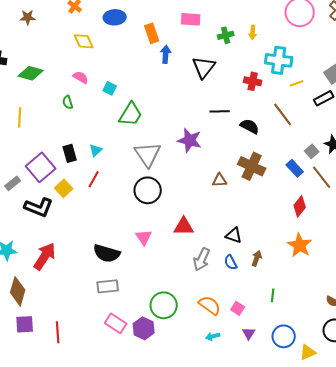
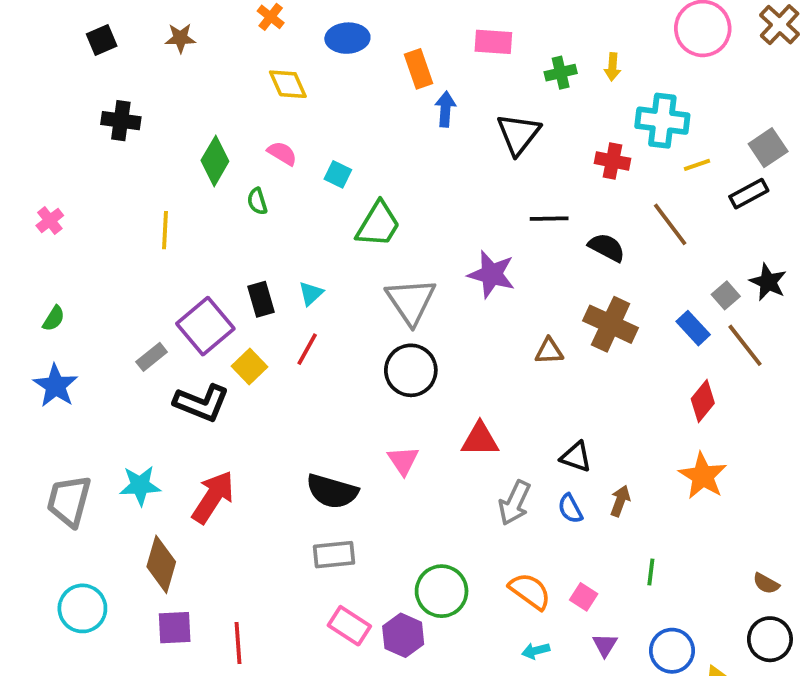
green diamond: (31, 73) -> (215, 161), moved, turned -75

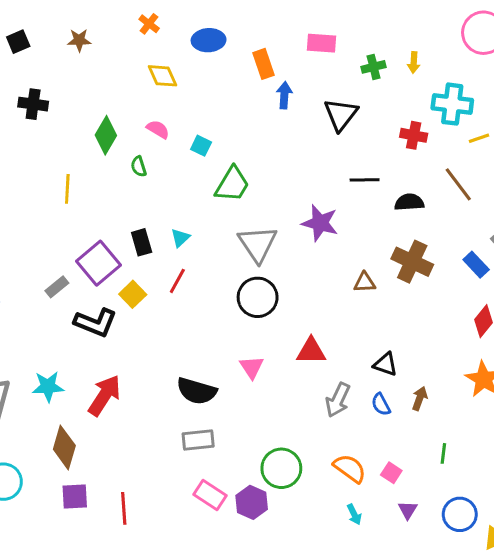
black semicircle: (607, 247) -> (409, 202), turned -32
cyan arrow: (536, 651) -> (354, 514), turned -102

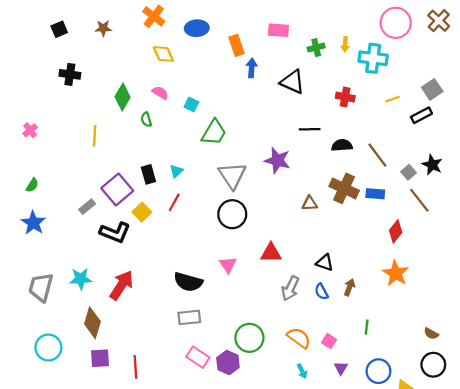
orange cross: (149, 24) -> (154, 16), size x1.5
cyan cross: (452, 104) -> (373, 58), moved
black triangle: (341, 114) -> (292, 82), turned -44
brown line: (458, 184) -> (377, 155), moved
blue rectangle: (476, 265) -> (375, 194), moved, turned -42

